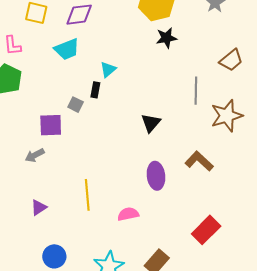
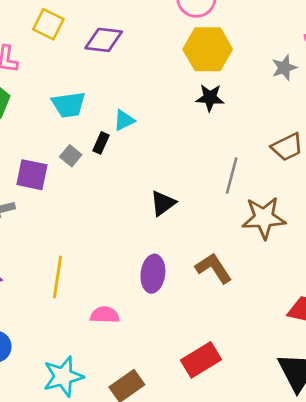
cyan trapezoid: (67, 49) -> (69, 105), moved

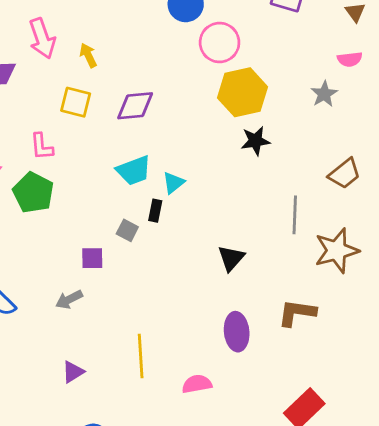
cyan trapezoid: (69, 105) -> (134, 170), moved
purple square: (32, 175) -> (92, 258), size x0.7
brown L-shape: (214, 268) -> (297, 313), turned -36

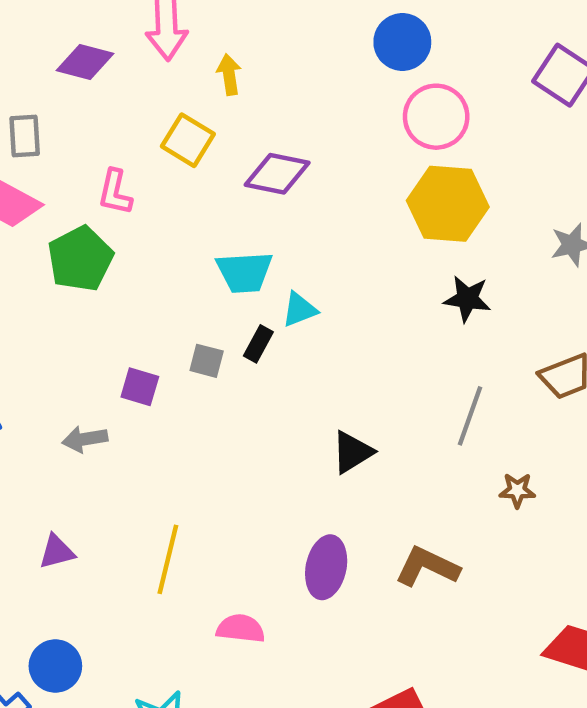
black star: (255, 141) -> (467, 299), moved
gray square: (127, 230) -> (207, 361), turned -30
brown star: (337, 251) -> (517, 490), size x0.5

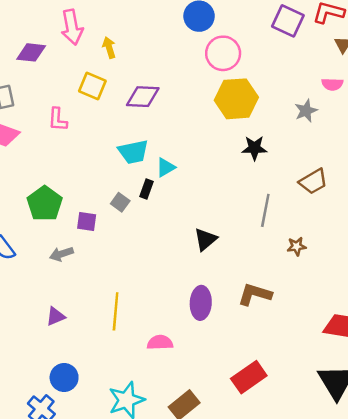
green pentagon: (80, 259) -> (45, 204), moved
gray square: (207, 361) -> (120, 202), turned 30

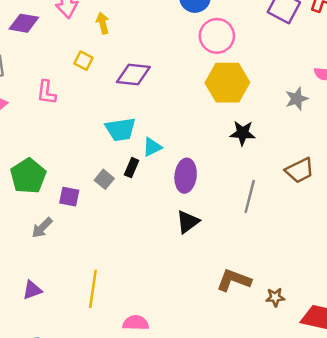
yellow square: (92, 86) -> (83, 61), size x0.7
brown star: (297, 246) -> (275, 297), moved
gray arrow: (61, 254) -> (42, 228), turned -30
purple ellipse: (201, 303) -> (186, 176), moved

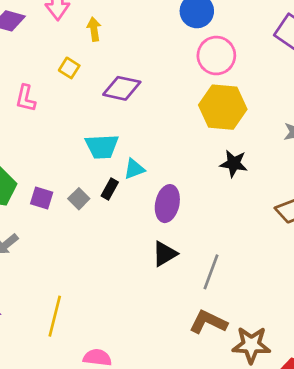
gray line: (250, 196) -> (211, 272), moved
purple square: (69, 197) -> (42, 198), moved
brown star: (275, 297) -> (251, 345), size x1.8

